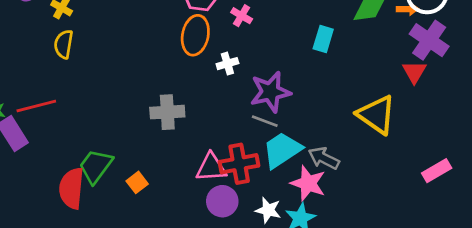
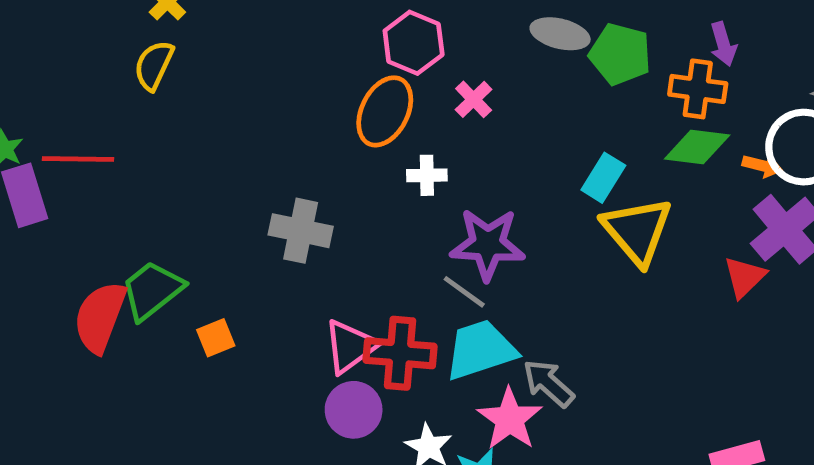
yellow triangle: (376, 115) -> (637, 231), moved
pink triangle: (211, 167) -> (350, 346), turned -48

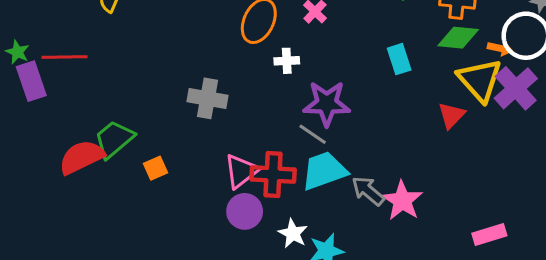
cyan rectangle: (603, 178) -> (399, 59), turned -48
yellow triangle: (637, 231) -> (480, 80), moved
red triangle: (745, 277) -> (451, 115), moved
red semicircle: (100, 317) -> (81, 157), turned 45
pink star: (510, 419) -> (402, 201), moved

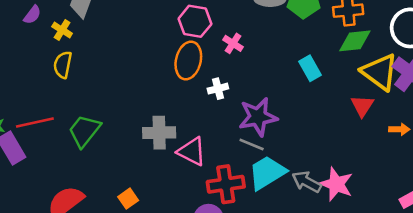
orange arrow: (500, 48) -> (399, 129), moved
green trapezoid: (114, 139) -> (84, 131), moved
pink triangle: (241, 171) -> (192, 151), moved, turned -44

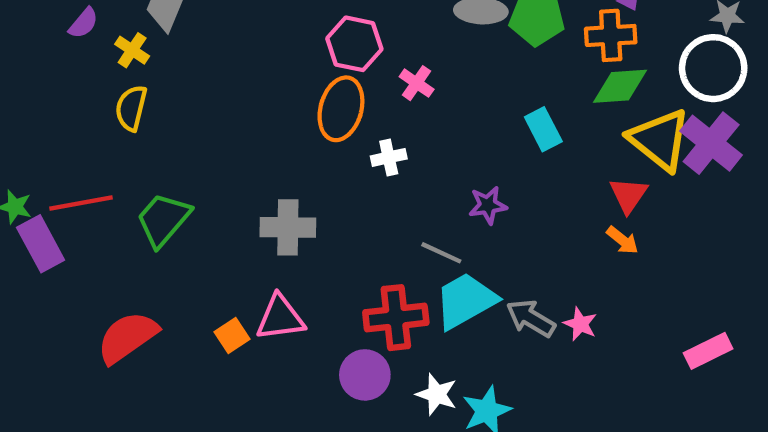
purple star: (258, 117) -> (488, 205), moved, size x0.6
orange arrow: (399, 129) -> (622, 240), moved, turned 36
pink triangle: (192, 151) -> (280, 318), moved, turned -36
pink star: (336, 184) -> (580, 324), size x0.6

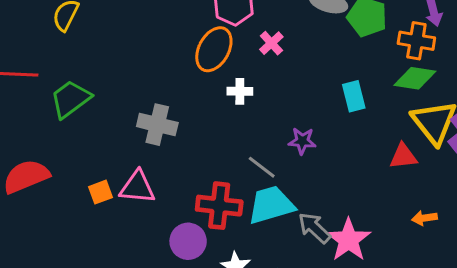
red triangle: (628, 195) -> (403, 156), turned 36
orange arrow: (622, 240) -> (424, 218), moved, turned 120
pink star: (580, 324) -> (349, 240), size x1.8

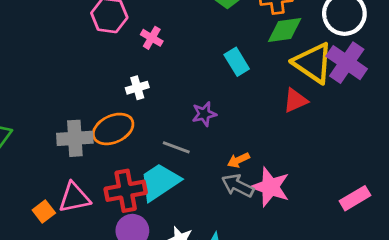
orange ellipse: (214, 49) -> (113, 129), moved, turned 54
cyan trapezoid: (271, 205) -> (160, 182), moved
red cross: (219, 206) -> (126, 191), moved
orange arrow: (424, 218) -> (239, 160), moved

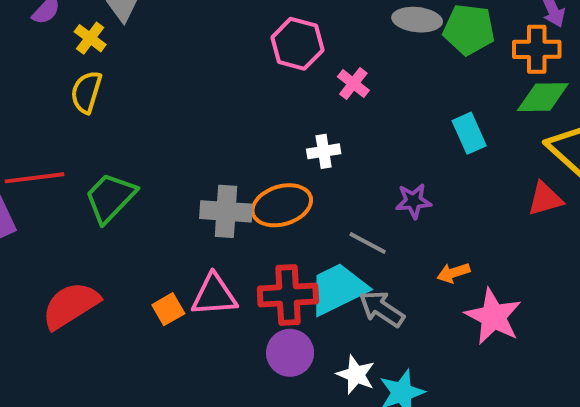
gray arrow: (238, 186) -> (382, 309), moved

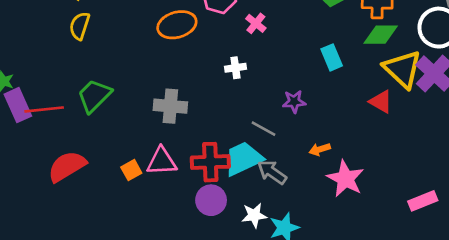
red line: (35, 178) -> (44, 109), moved
red triangle: (545, 199) -> (381, 102), turned 45
orange ellipse: (282, 205) -> (177, 25), moved
white star: (356, 375) -> (254, 215), turned -30

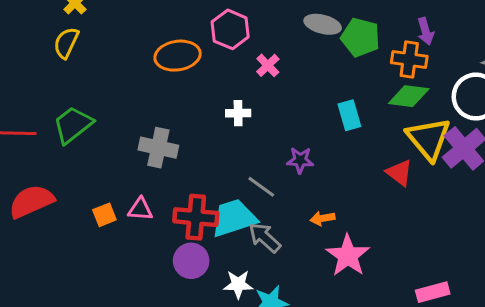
pink triangle: (162, 161) -> (140, 209), size x0.7

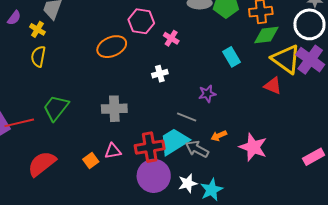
orange arrow: (322, 218) -> (219, 136), moved
purple circle: (191, 261) -> (154, 176), size x1.4

